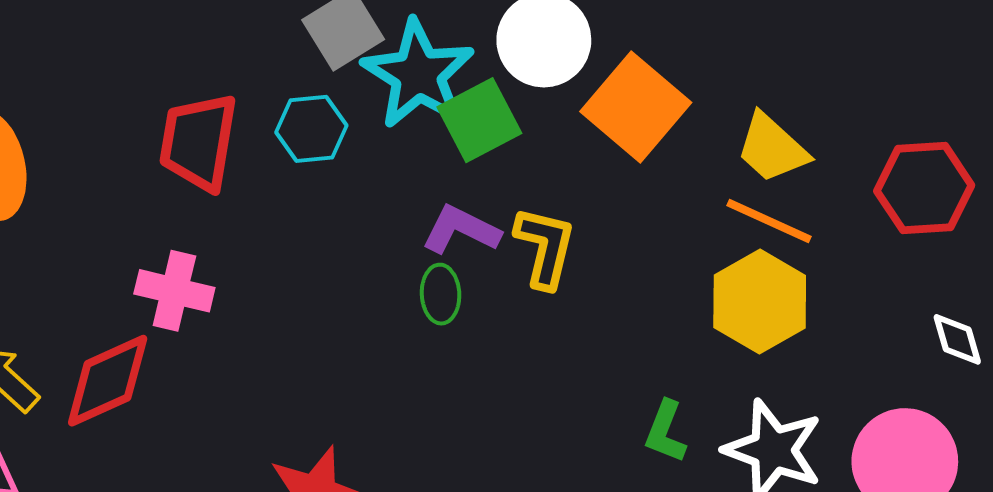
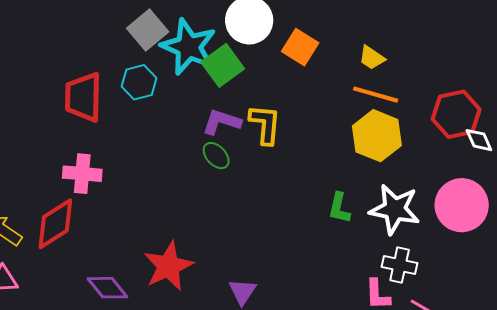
orange square: (636, 107) -> (300, 47), size x0.7
yellow trapezoid: (772, 148) -> (372, 58), size x0.7
red hexagon: (924, 188) -> (456, 114), moved
green ellipse: (441, 294) -> (216, 156), turned -32

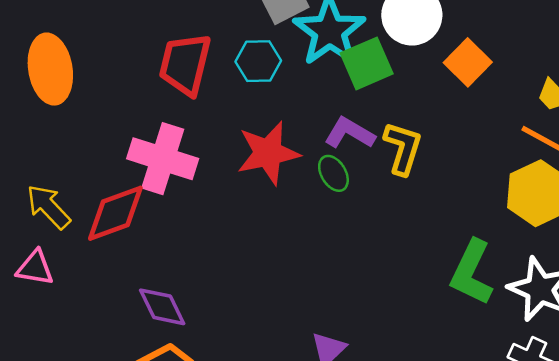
pink cross: (82, 174) -> (163, 159), size x1.4
green L-shape: (339, 208) -> (472, 272), size x1.6
red star: (168, 266) -> (268, 153), moved

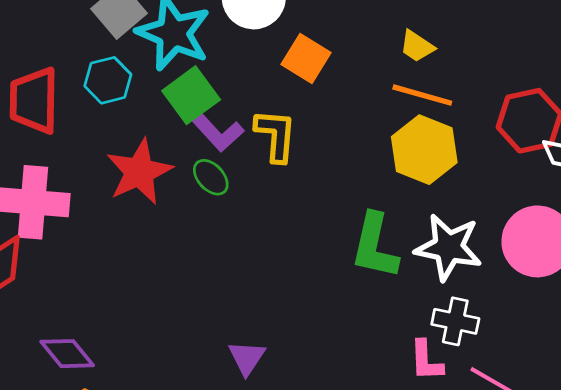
orange square: (468, 62) -> (306, 58), moved
green square: (367, 63) -> (191, 95), moved
purple L-shape: (350, 133) -> (218, 132), turned -150

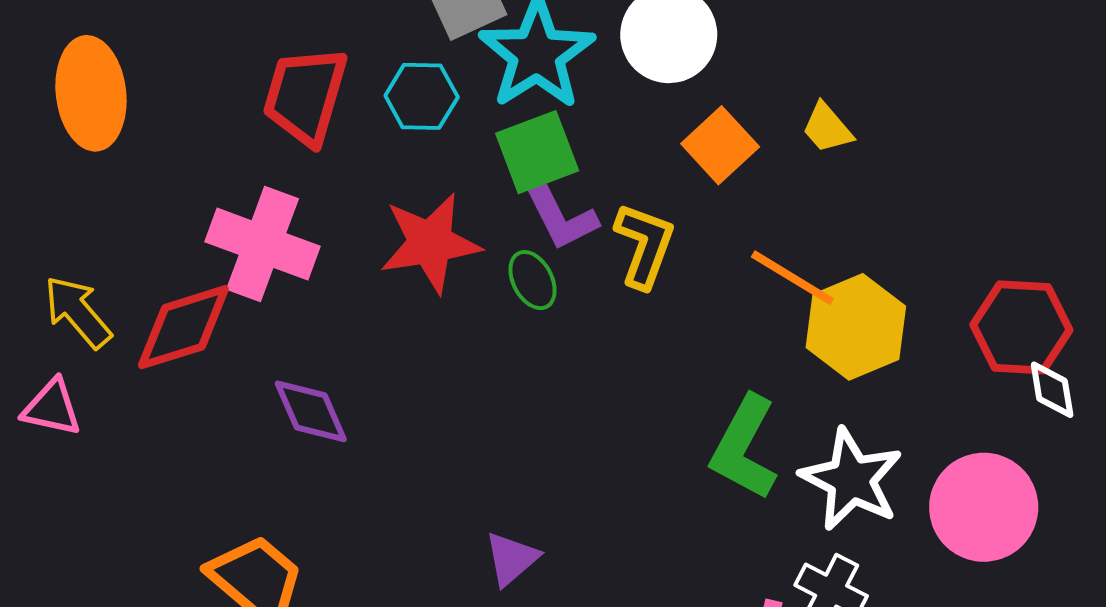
yellow trapezoid: (417, 46) -> (827, 128), moved
orange line: (422, 95) -> (792, 278), moved
purple diamond: (67, 354) -> (311, 411), moved

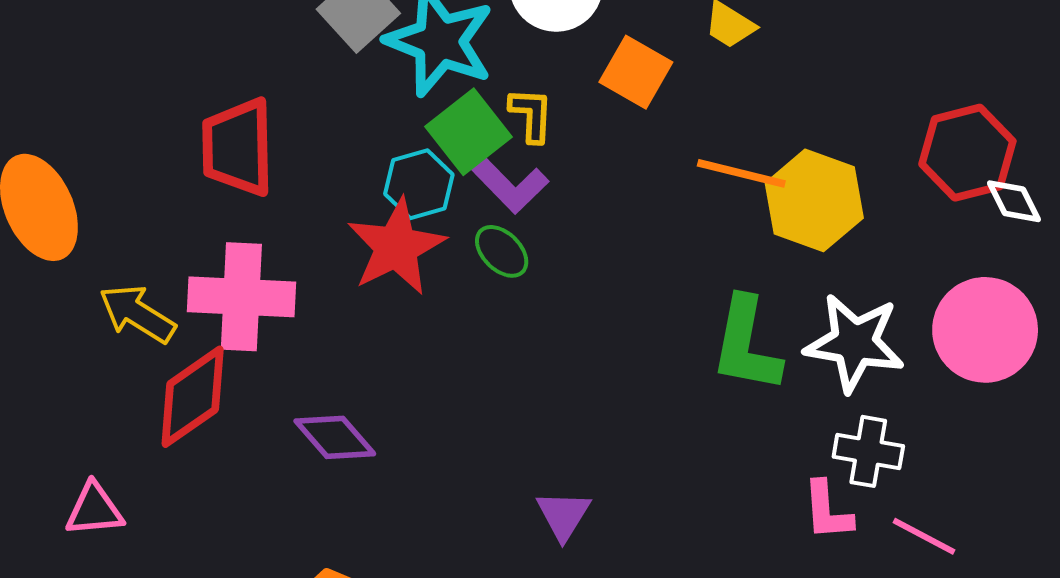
cyan hexagon: (422, 96) -> (419, 184), moved
yellow L-shape: (644, 245) -> (531, 115), moved, size x0.7
yellow arrow: (78, 312) -> (137, 314), moved

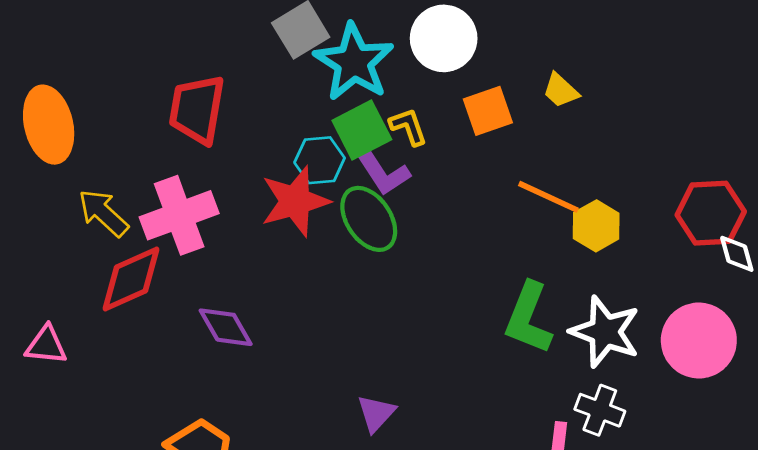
orange square: (636, 72) -> (488, 111), turned 30
yellow L-shape: (531, 115) -> (408, 127), turned -33
yellow hexagon: (814, 200) -> (596, 226), size x0.7
green ellipse: (502, 251) -> (369, 219), size x1.6
pink cross: (241, 297) -> (179, 215), turned -34

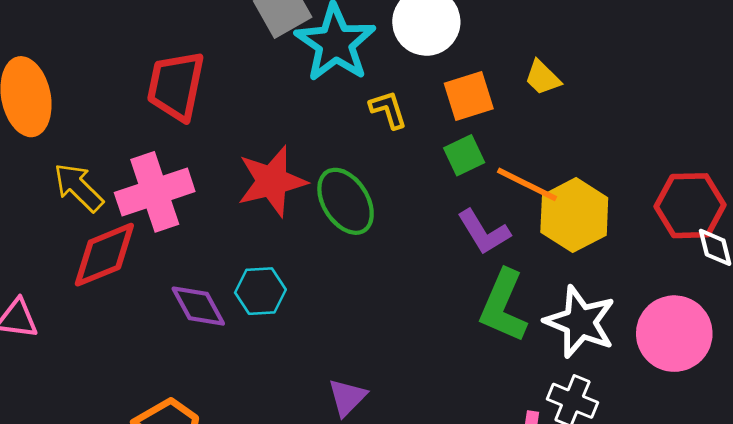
green square: (362, 130) -> (464, 155), moved, size x0.7
cyan hexagon: (320, 160) -> (260, 291), moved
purple L-shape: (384, 173) -> (484, 232), moved
yellow hexagon: (596, 226) -> (574, 215), size x1.4

